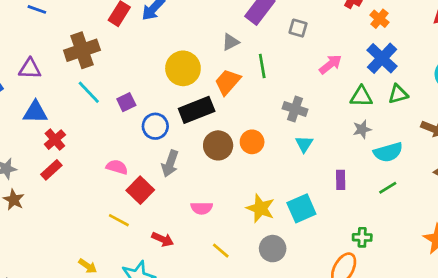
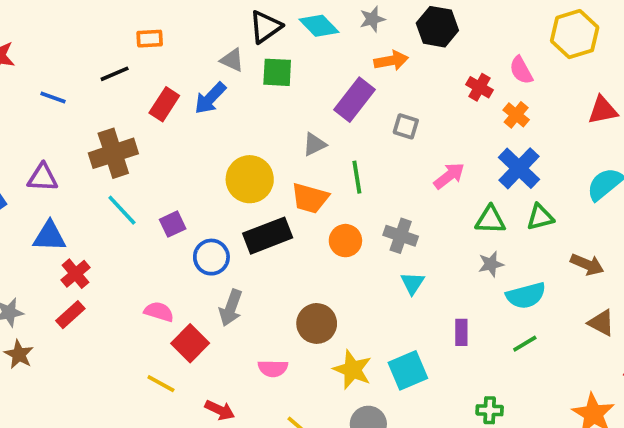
orange trapezoid: (228, 82) -> (310, 198), turned -116
orange circle: (252, 142) -> (345, 241), moved
brown circle: (218, 145) -> (317, 323), moved

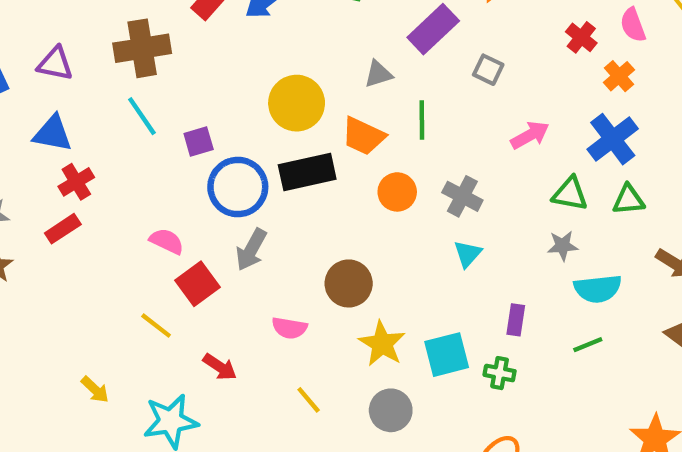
blue circle: (211, 257) -> (238, 187), size x1.4
green cross: (490, 410) -> (500, 373), moved

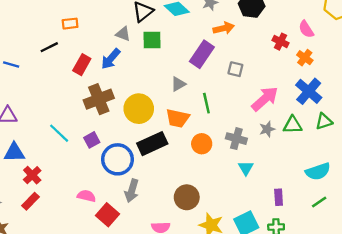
brown cross: (142, 48) -> (99, 99), moved
pink arrow: (530, 135) -> (265, 99), size x1.4
gray star: (563, 246) -> (267, 129), moved

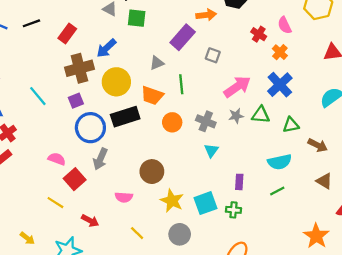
black line: (49, 47) -> (31, 23), moved
blue arrow: (111, 59) -> (106, 48), moved
green triangle: (324, 121) -> (291, 125), moved
purple square: (92, 140) -> (76, 101), moved

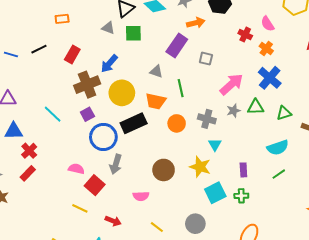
gray triangle: (157, 63) -> (156, 71), turned 48
yellow star: (172, 201) -> (200, 167), moved

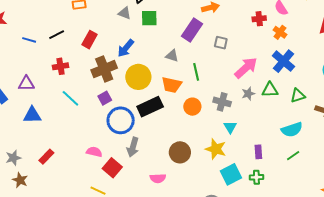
red cross: (245, 35) -> (259, 19), turned -32
red cross: (29, 151) -> (61, 66), moved, turned 35

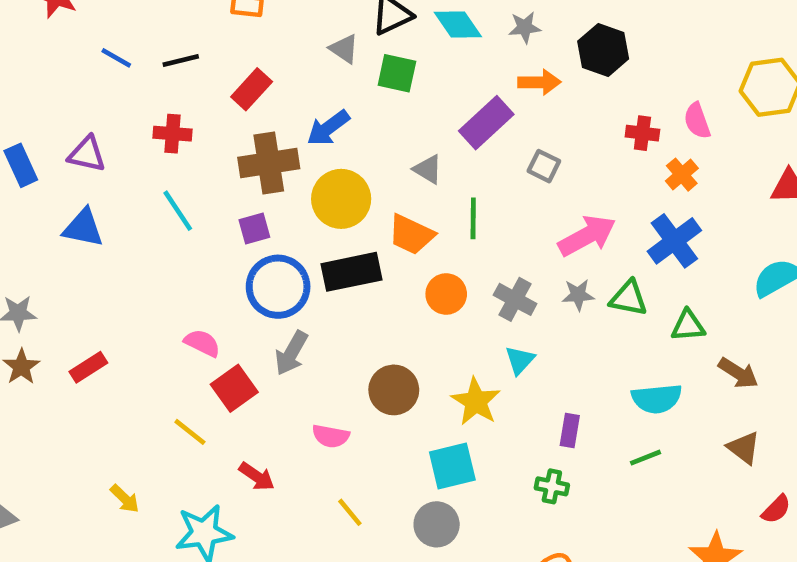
red rectangle: (46, 157) -> (88, 367), moved
cyan square: (231, 174) -> (452, 466), moved

